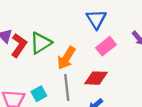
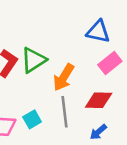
blue triangle: (96, 19) -> (98, 32), turned -45

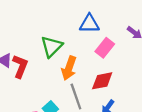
green triangle: (33, 60) -> (52, 47), moved

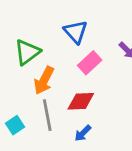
blue triangle: (89, 24) -> (76, 32), turned 40

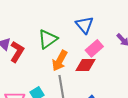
red diamond: (81, 101) -> (85, 65), moved

